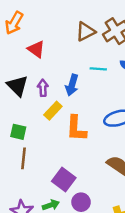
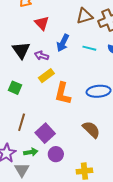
blue arrow: (72, 85) -> (63, 43), moved
purple arrow: (43, 88) -> (42, 56), turned -80
brown line: (23, 158) -> (22, 122), moved

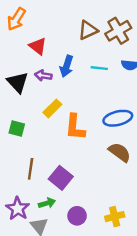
purple arrow: (42, 56) -> (43, 75), moved
brown semicircle: (91, 130) -> (120, 152), moved
purple circle: (56, 154) -> (77, 216), moved

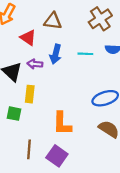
brown triangle: (88, 30) -> (53, 21), moved, turned 36
yellow rectangle: (52, 108) -> (30, 94), moved, turned -35
orange L-shape: (75, 127) -> (62, 124), moved

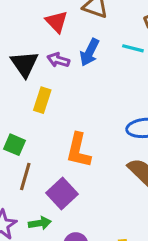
cyan line: (85, 54) -> (133, 48), moved
green square: (14, 114) -> (15, 145), moved

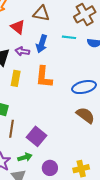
orange L-shape: (78, 150) -> (44, 77), moved

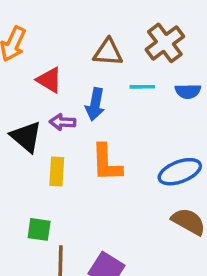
brown triangle: (41, 13) -> (108, 52), moved

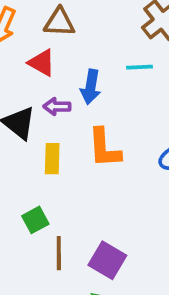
brown triangle: (108, 52) -> (59, 22), moved
green square: (39, 229) -> (35, 220), turned -35

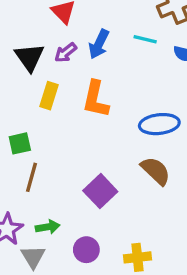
purple arrow: (57, 107) -> (66, 53), turned -55
purple square: (107, 260) -> (100, 191), moved

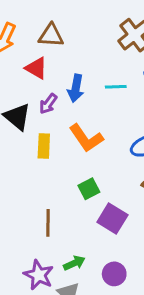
cyan line: (145, 39) -> (116, 87), moved
orange L-shape: (96, 99) -> (86, 138), turned -32
green square: (20, 143) -> (89, 189), moved

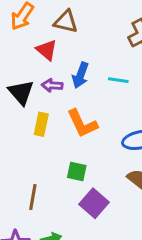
purple arrow: (48, 104) -> (52, 85), turned 48
green square: (89, 189) -> (77, 172), turned 30

